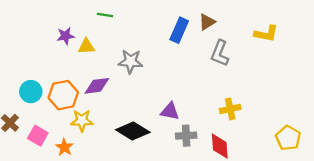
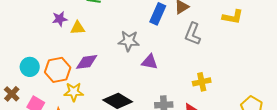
gray star: (131, 61) -> (129, 41), moved
purple triangle: (170, 111) -> (150, 62), moved

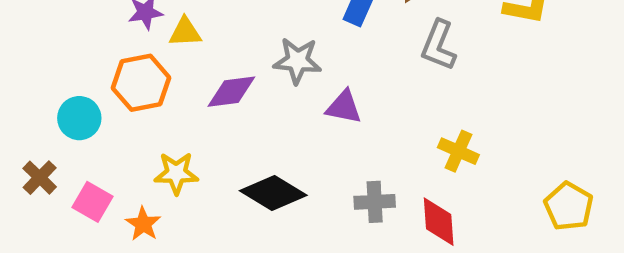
purple diamond: (87, 62) -> (231, 92), moved
orange hexagon: (58, 70) -> (141, 83), moved
yellow cross: (202, 82) -> (458, 151), turned 36

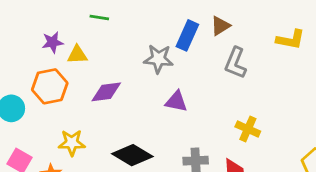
gray star: (298, 61) -> (158, 59), moved

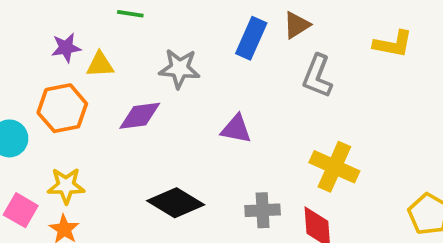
gray star: (158, 59) -> (179, 69), moved
yellow cross: (248, 129) -> (334, 167), size x1.4
yellow star: (72, 143) -> (66, 186), moved

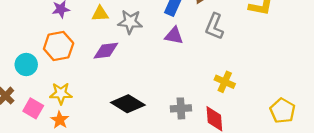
yellow triangle: (100, 65) -> (100, 14), moved
purple triangle: (236, 129) -> (174, 36), moved
yellow cross: (334, 167) -> (225, 82), size x0.7

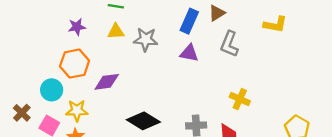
purple diamond: (106, 51) -> (107, 82), moved
cyan circle: (26, 65) -> (52, 90), moved

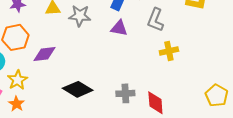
yellow cross: (240, 99) -> (169, 51), moved, turned -36
yellow star: (77, 111) -> (18, 80), turned -30

